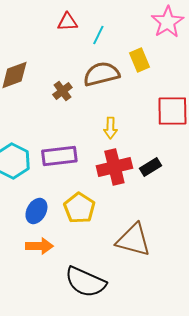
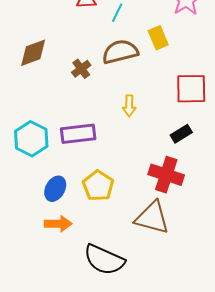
red cross: (114, 167) -> (166, 175), moved, turned 32
black rectangle: (150, 167) -> (181, 134), moved

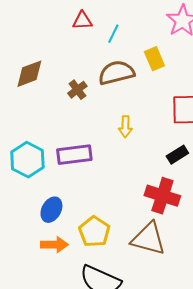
yellow pentagon: (98, 186) -> (94, 232), moved

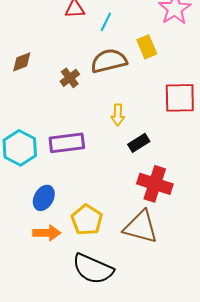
brown diamond: (29, 74) -> (22, 62), size x0.7
black rectangle: (177, 155) -> (139, 143), moved

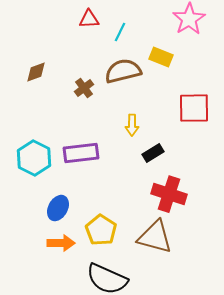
yellow rectangle: (147, 47) -> (161, 57), turned -45

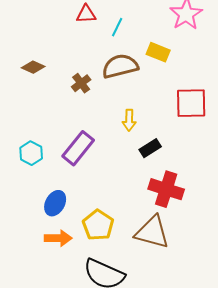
brown diamond: (36, 72) -> (33, 67), turned 45
purple rectangle: (81, 153) -> (78, 148), turned -44
cyan hexagon: (34, 158) -> (31, 153), size x0.7

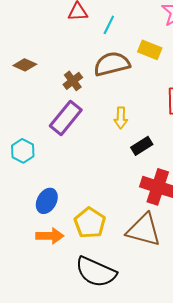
purple rectangle: (78, 148) -> (66, 118), moved

